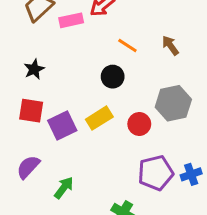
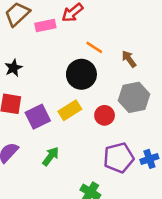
brown arrow: (170, 45) -> (129, 59), moved
black circle: (113, 77) -> (81, 74), size x1.5
green arrow: (64, 188) -> (51, 156), moved

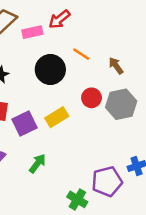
black circle: (81, 74) -> (50, 69), moved
red circle: (105, 115) -> (92, 98), moved
purple pentagon: (119, 158) -> (107, 181), moved

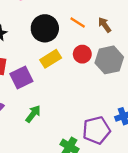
orange line: (81, 54) -> (78, 23), moved
yellow rectangle: (57, 117) -> (51, 59), moved

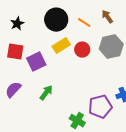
orange line: (78, 23) -> (84, 23), moved
red circle: (82, 54) -> (82, 50), moved

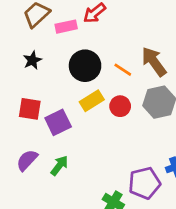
brown arrow: (107, 17) -> (154, 62), size x1.6
black star: (17, 24) -> (32, 60), moved
green arrow: (46, 93) -> (59, 166), moved

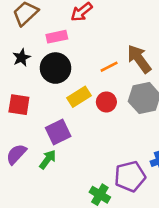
pink rectangle: (66, 27) -> (57, 37), moved
black circle: (85, 66) -> (55, 68), moved
orange line: (123, 70) -> (109, 67), turned -60
purple square: (58, 122) -> (58, 132), moved

